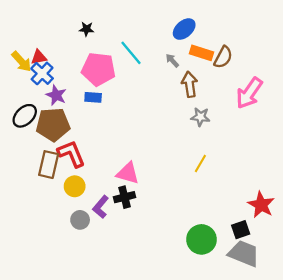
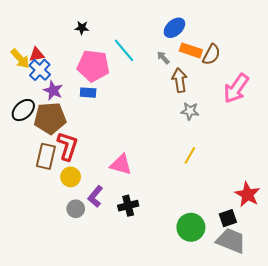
red L-shape: (71, 154) -> (67, 146), turned 40
black cross: (125, 197) -> (128, 206), moved

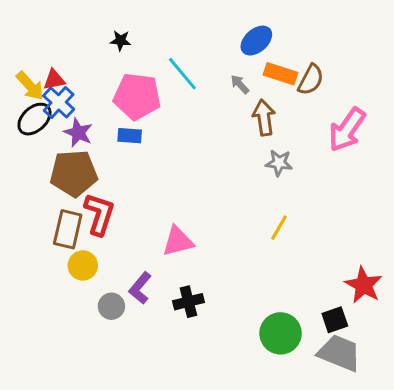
black ellipse: (23, 110) -> (34, 119), moved
pink triangle: (121, 165) -> (178, 241), turned -30
yellow circle: (71, 177) -> (83, 265), moved

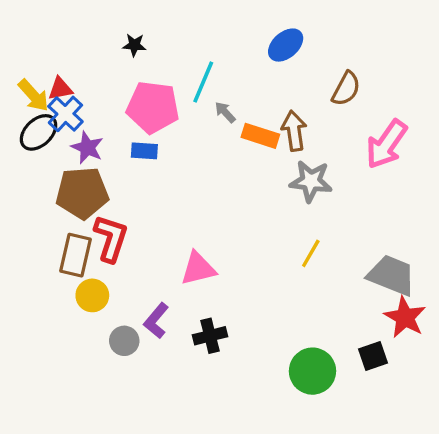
cyan line: (182, 74) -> (203, 82), turned 63
orange rectangle: (281, 74) -> (260, 136), moved
gray arrow: (240, 84) -> (225, 112), moved
gray star: (279, 163) -> (311, 181), size x1.4
gray trapezoid: (339, 353) -> (391, 275), moved

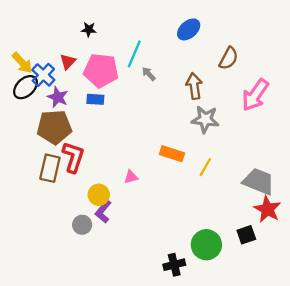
red triangle: (60, 89) -> (68, 62), moved, turned -35
orange rectangle: (260, 136) -> (172, 154), moved
pink triangle: (198, 269) -> (131, 177), size x0.6
yellow circle: (92, 295) -> (99, 195), moved
black cross: (210, 336) -> (174, 265), moved

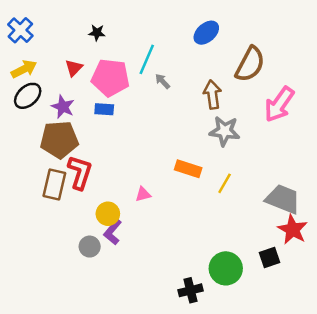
brown semicircle: (229, 58) -> (250, 64), size x1.4
yellow arrow: (22, 63) -> (24, 69), turned -75
blue cross: (43, 75) -> (20, 30), moved

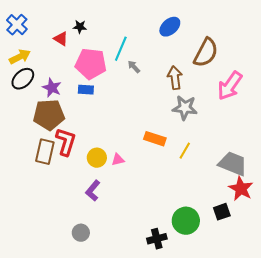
red triangle: (74, 68) -> (61, 39), moved, turned -42
yellow circle: (108, 214) -> (97, 158), moved
gray circle: (90, 247) -> (81, 233), moved

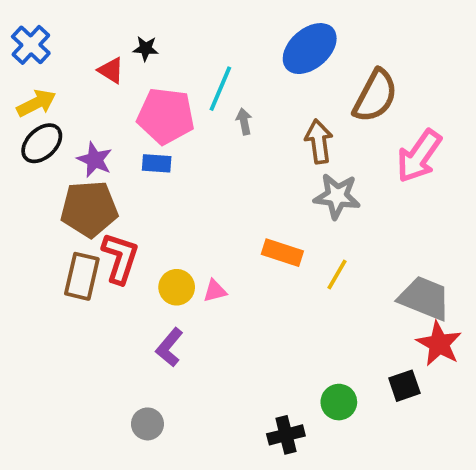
blue ellipse: (170, 27) -> (310, 49), size x1.4
gray arrow: (134, 67) -> (244, 121), turned 32
green circle: (186, 221) -> (339, 402), size x0.7

